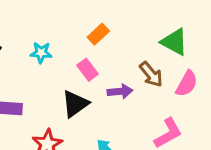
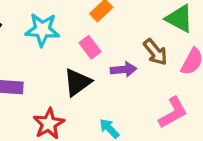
cyan star: (41, 53) -> (42, 30), size x1.5

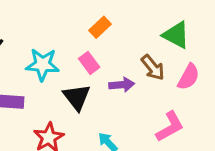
cyan star: (42, 30) -> (43, 64), moved
black triangle: (77, 82) -> (77, 97), turned -32

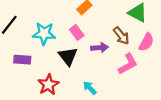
pink L-shape: (170, 127) -> (128, 64), moved

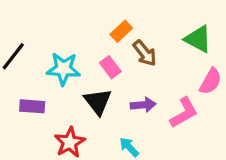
brown arrow: (121, 36) -> (145, 53), moved
purple arrow: (100, 48) -> (143, 105), moved

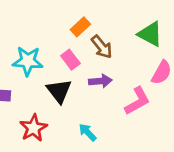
purple arrow: (143, 105) -> (100, 81), moved

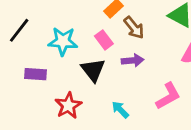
pink L-shape: (137, 101) -> (168, 96), moved

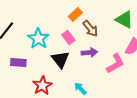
cyan star: (63, 41) -> (38, 39), turned 30
pink L-shape: (168, 96) -> (115, 64), moved

